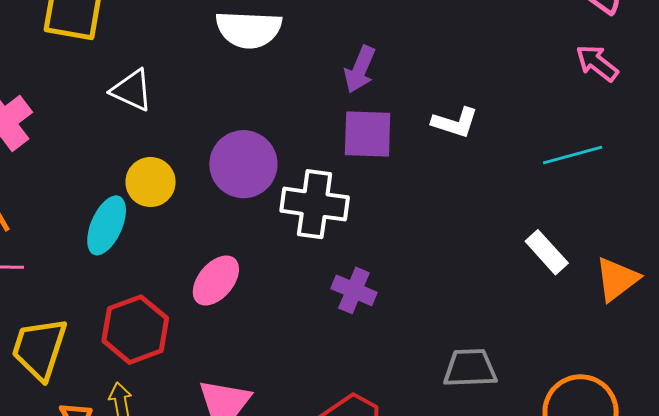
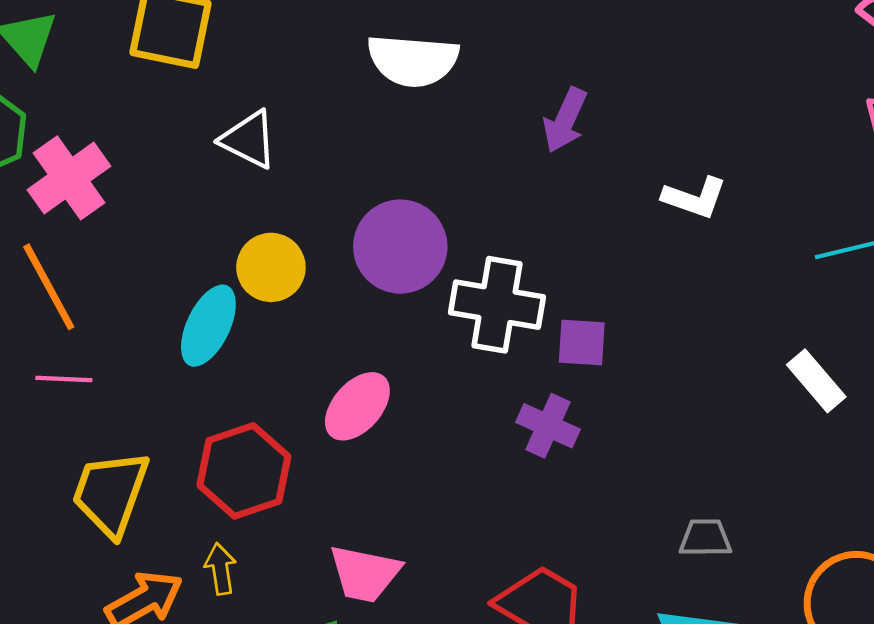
purple square: (368, 134) -> (582, 343), moved, size x0.7
gray trapezoid: (470, 368) -> (705, 538), size x0.7

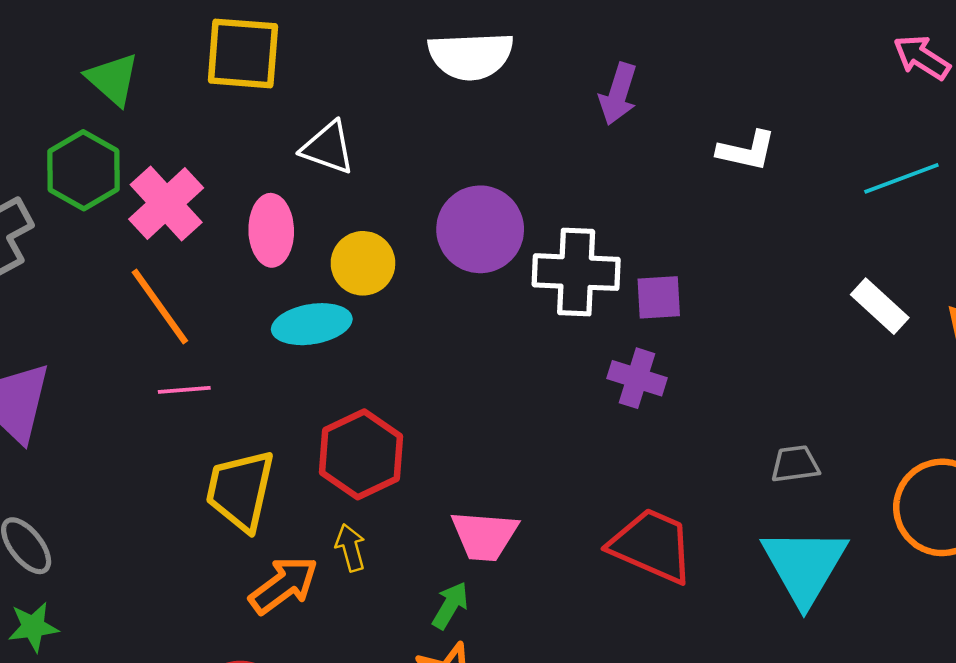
cyan ellipse: (208, 326) -> (312, 324), turned 62
pink ellipse: (357, 406) -> (271, 230), moved, turned -36

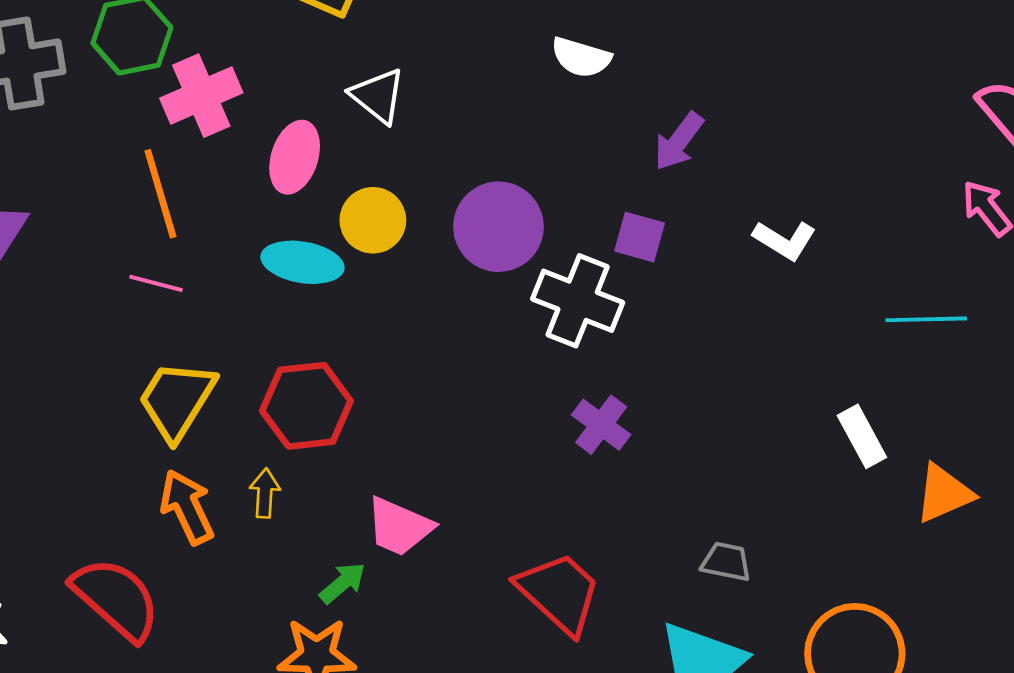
white semicircle: (471, 56) -> (581, 57), moved, size x0.7
purple square: (659, 297) -> (640, 237), moved
orange arrow: (284, 585) -> (187, 507), turned -98

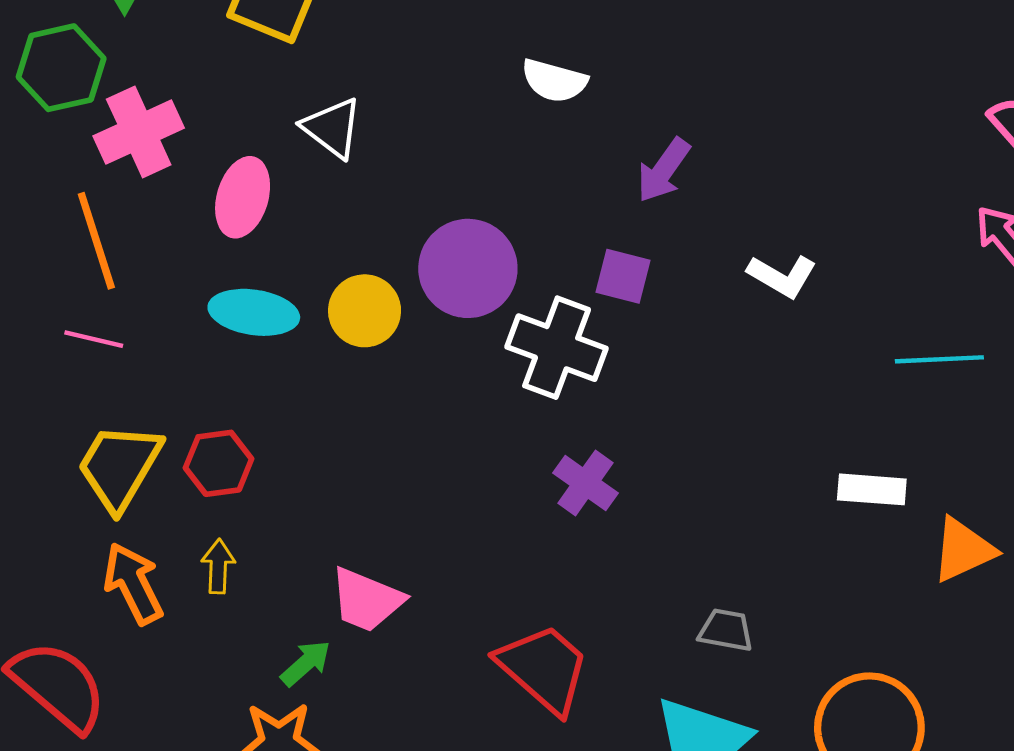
yellow circle: (373, 220) -> (365, 311), moved
red hexagon: (306, 406) -> (219, 463), moved, size x0.7
white rectangle: (862, 436) -> (872, 489), turned -56

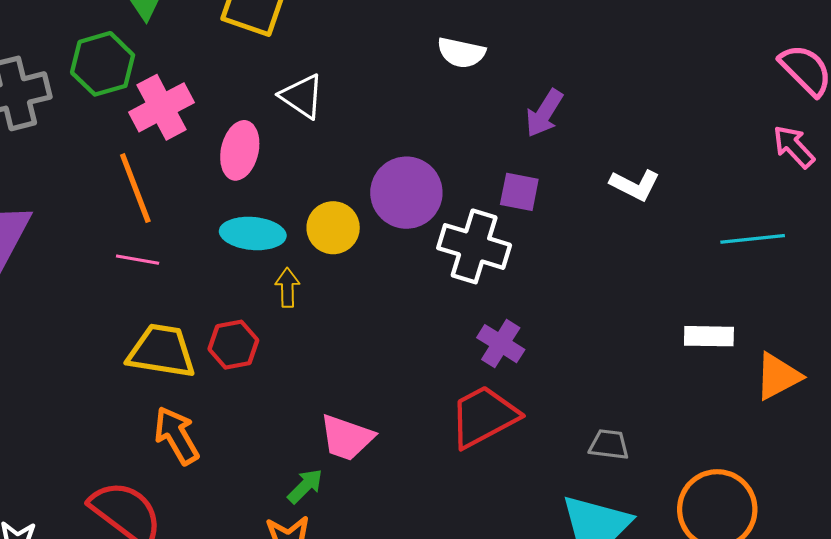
yellow trapezoid: (119, 467) -> (162, 351), turned 72
yellow arrow: (218, 566) -> (287, 288), moved
red trapezoid: (544, 668) -> (484, 417), moved, turned -66

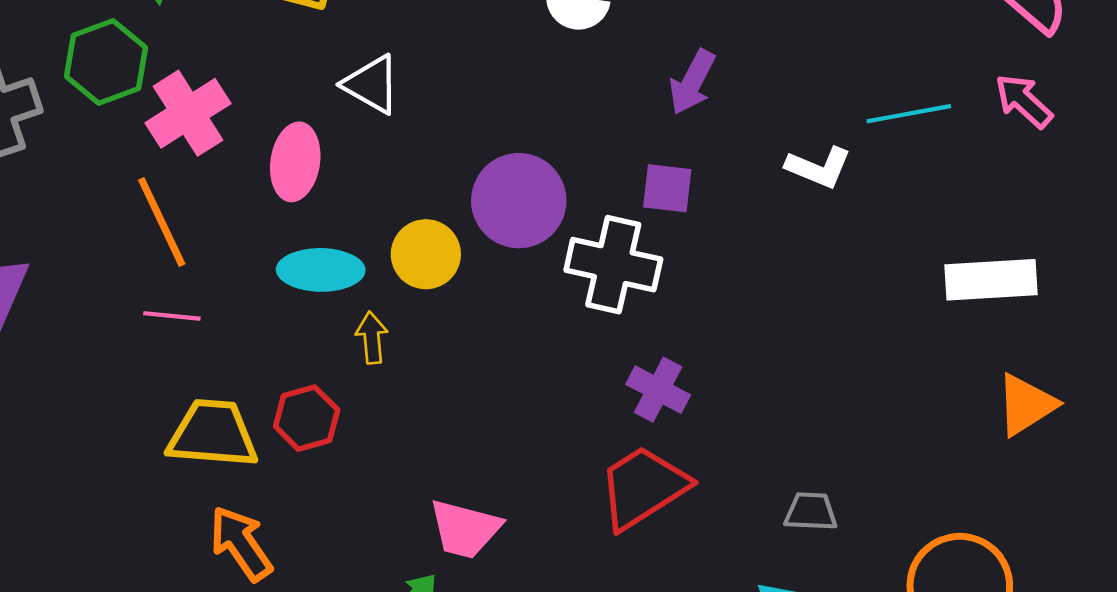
cyan line: (753, 239) -> (909, 114), moved
white rectangle: (709, 336) -> (991, 280), moved, size x1.4

